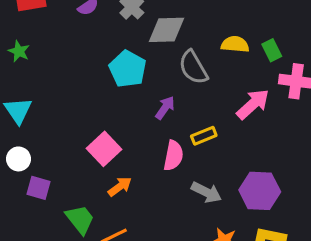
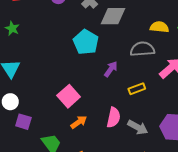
gray semicircle: (193, 67) -> (142, 49), moved, turned 115
pink semicircle: (173, 156) -> (114, 117), moved

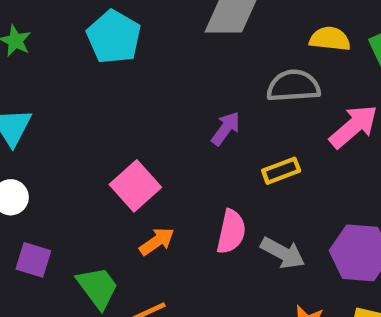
cyan pentagon: (86, 42) -> (114, 37), moved
purple square: (23, 122) -> (33, 260), moved

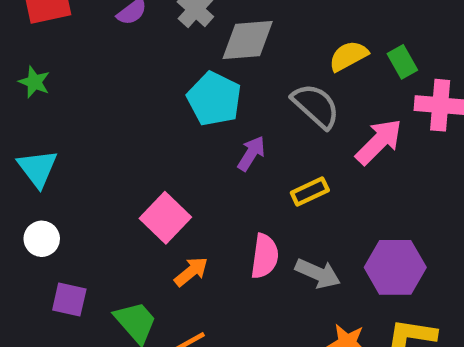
cyan pentagon: (114, 37) -> (214, 99), moved
yellow semicircle: (330, 39) -> (348, 56), turned -30
gray semicircle: (293, 86) -> (316, 106), turned 50

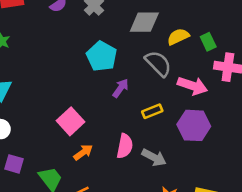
gray diamond: (248, 40) -> (144, 22), moved
pink arrow: (379, 142) -> (192, 86), turned 60
purple hexagon: (395, 267) -> (194, 125), moved

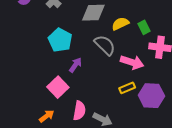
yellow rectangle: (152, 111) -> (127, 88), moved
pink square: (70, 121) -> (58, 87), moved
purple hexagon: (194, 125) -> (151, 96), moved

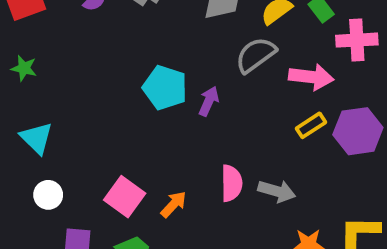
cyan pentagon: (60, 40) -> (165, 88), moved
gray semicircle: (105, 45) -> (256, 55), turned -70
pink square: (58, 87) -> (125, 197), moved

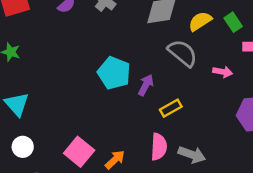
gray semicircle: (256, 55) -> (183, 53), turned 72
pink arrow: (311, 77) -> (223, 72), size x0.6
yellow rectangle: (311, 125) -> (171, 108), moved

